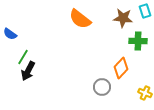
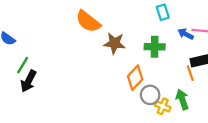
brown star: (123, 18) -> (115, 43), moved
gray circle: (102, 87) -> (150, 95), moved

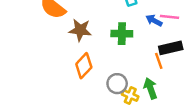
orange diamond: (135, 78) -> (84, 66), moved

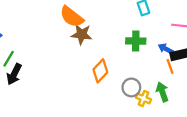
blue arrow: (154, 20) -> (166, 49), moved
brown star: (80, 30) -> (82, 34), moved

